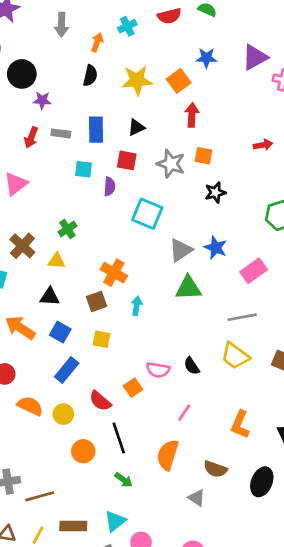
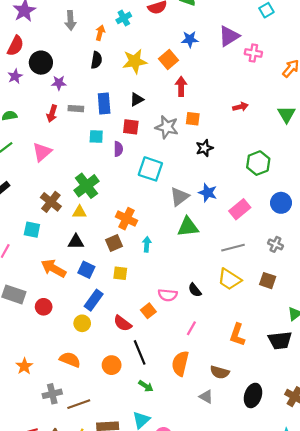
green cross: (67, 229) -> (86, 186), size x1.6
orange semicircle: (30, 406) -> (70, 360), moved
yellow circle: (63, 414) -> (82, 323), moved
black ellipse: (262, 482) -> (253, 395), moved

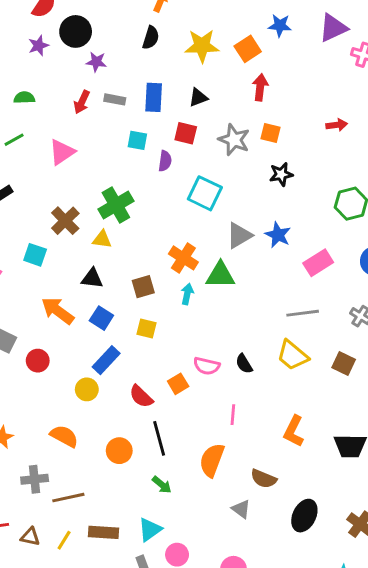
orange cross: (127, 219) -> (183, 258), moved
green triangle: (188, 227) -> (220, 275), moved
pink line: (191, 328) -> (233, 415), turned -32

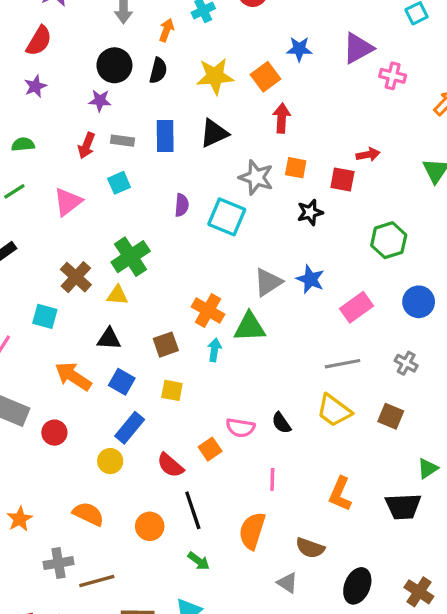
black circle: (76, 31) -> (114, 65), moved
black triangle: (198, 97) -> (214, 133), size x1.4
red square: (186, 133) -> (342, 180), moved
cyan square: (137, 140) -> (119, 183), moved, turned -30
cyan square: (205, 193) -> (227, 217), moved

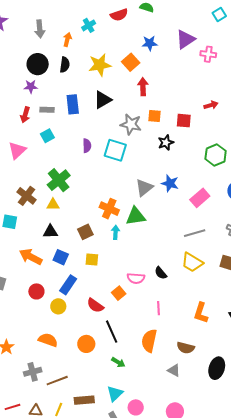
red arrow: (368, 155) -> (211, 105), moved
red circle: (54, 433) -> (36, 291), moved

